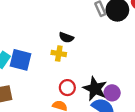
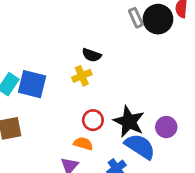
yellow cross: (59, 53) -> (82, 76), turned -32
purple circle: (112, 93) -> (166, 127), moved

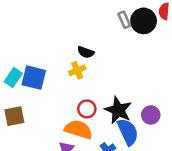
orange semicircle: (83, 144) -> (78, 129), size x1.6
blue semicircle: (140, 146) -> (128, 132), turned 32

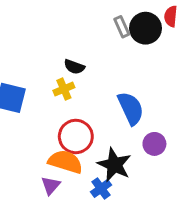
red circle: (87, 109) -> (76, 136), size x1.5
black star: (118, 110) -> (114, 165), moved
blue semicircle: (128, 132) -> (131, 108), moved

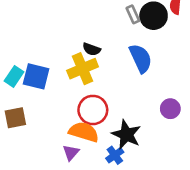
yellow cross: (64, 89) -> (83, 69), size x1.6
blue semicircle: (131, 108) -> (141, 58), moved
purple circle: (154, 144) -> (170, 109), moved

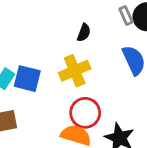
black semicircle: (92, 49) -> (84, 33), moved, turned -90

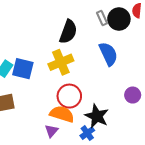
black semicircle: (84, 33) -> (68, 32), size x1.6

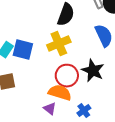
black star: (97, 116) -> (93, 71), moved
purple triangle: (51, 131) -> (50, 109), turned -32

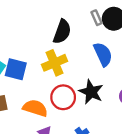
orange semicircle: (60, 93) -> (35, 108), moved

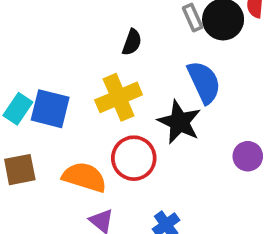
black semicircle: (62, 32) -> (132, 42), size x0.6
black star: (91, 92) -> (179, 122), moved

